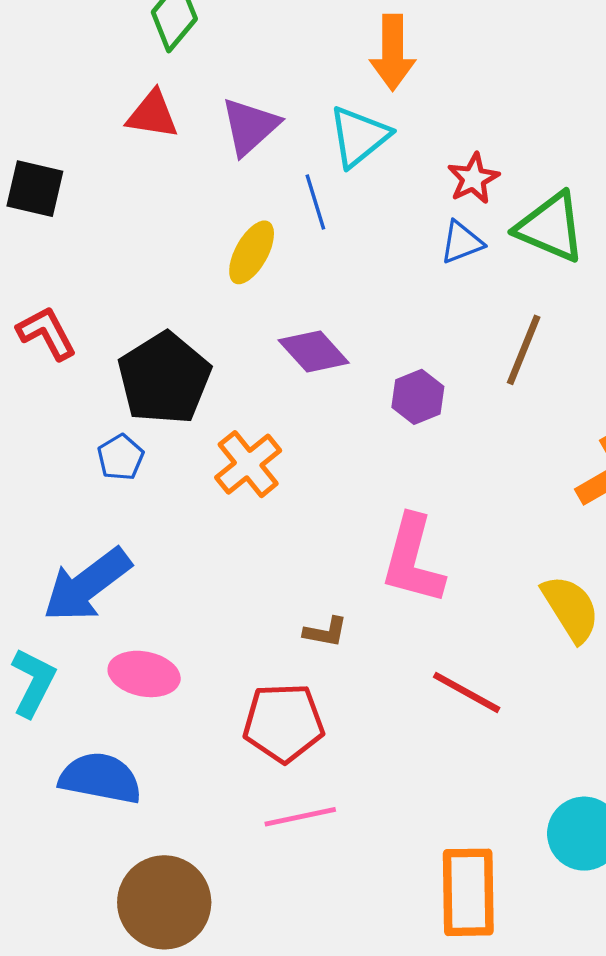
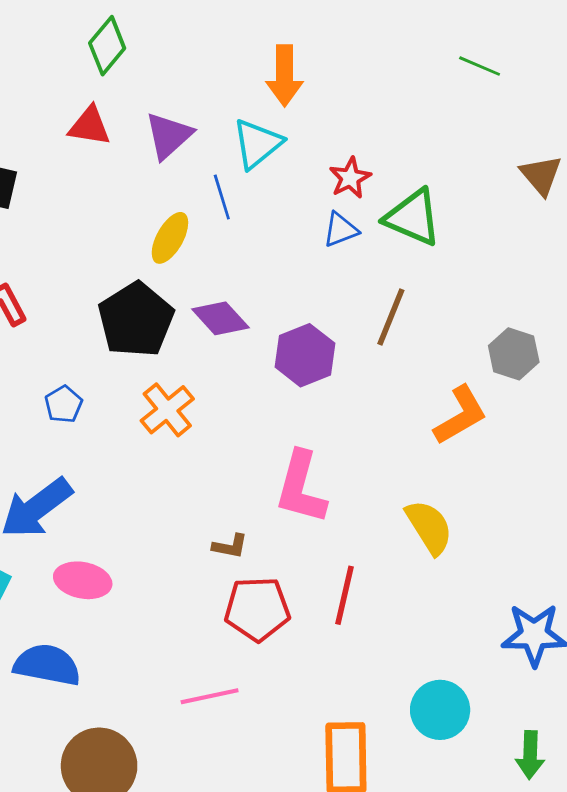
black pentagon: (164, 378) -> (136, 320), moved
purple hexagon: (418, 397) -> (305, 355), size x1.4
red line: (467, 692) -> (345, 595), turned 74
red pentagon: (283, 723) -> (257, 609), moved

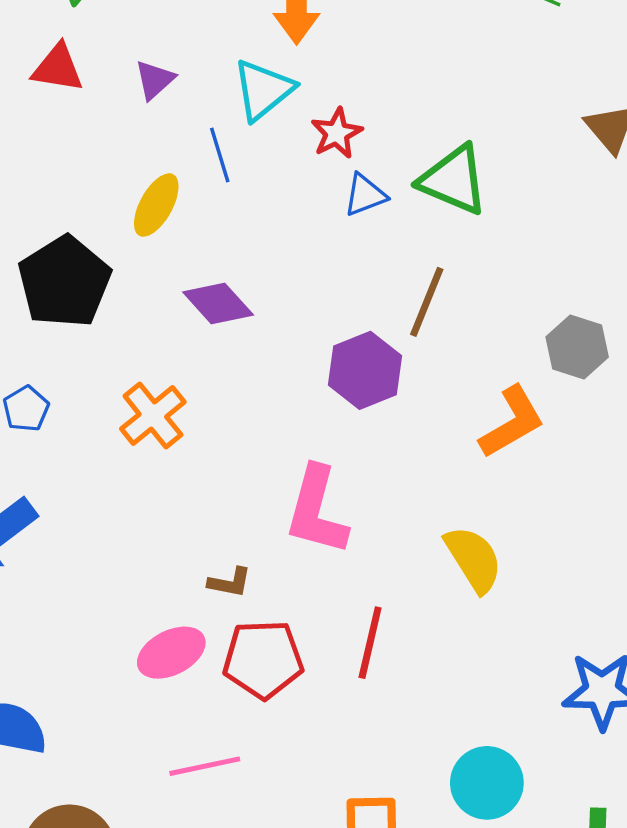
purple triangle: (169, 136) -> (155, 80), size x0.7
red star: (350, 178) -> (337, 133), moved
black pentagon: (136, 320) -> (64, 282), moved
purple hexagon: (305, 355) -> (365, 370), moved
pink ellipse: (83, 580) -> (171, 653), moved, turned -38

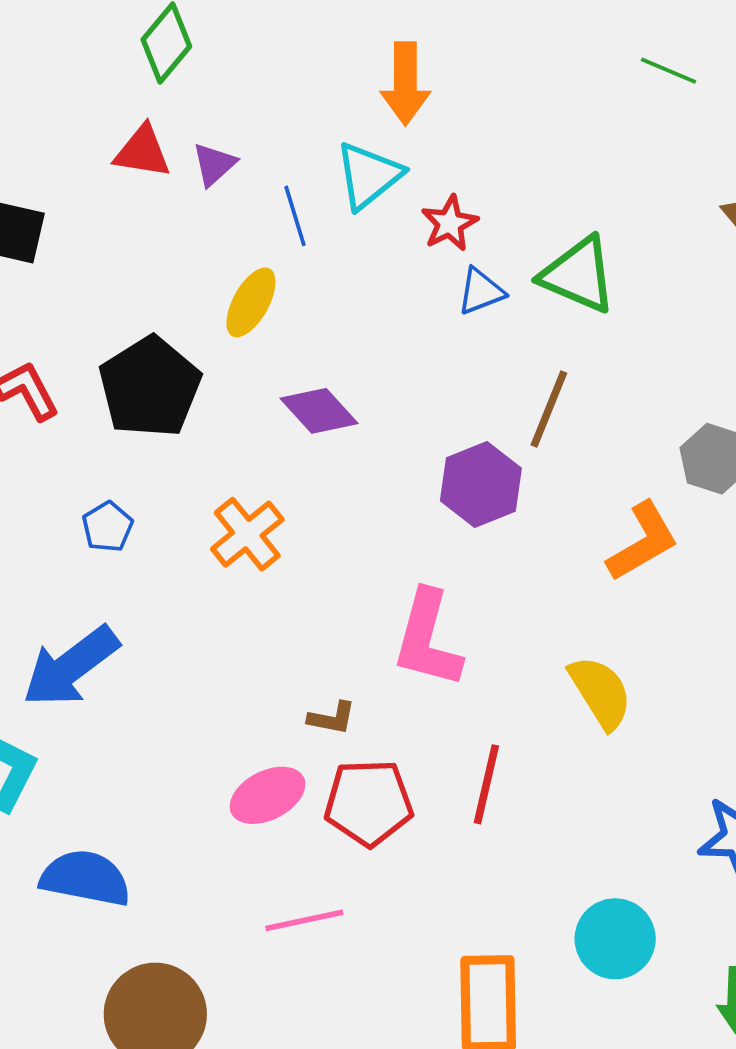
purple triangle: (155, 80) -> (214, 164), moved
blue line: (220, 155) -> (295, 216), moved

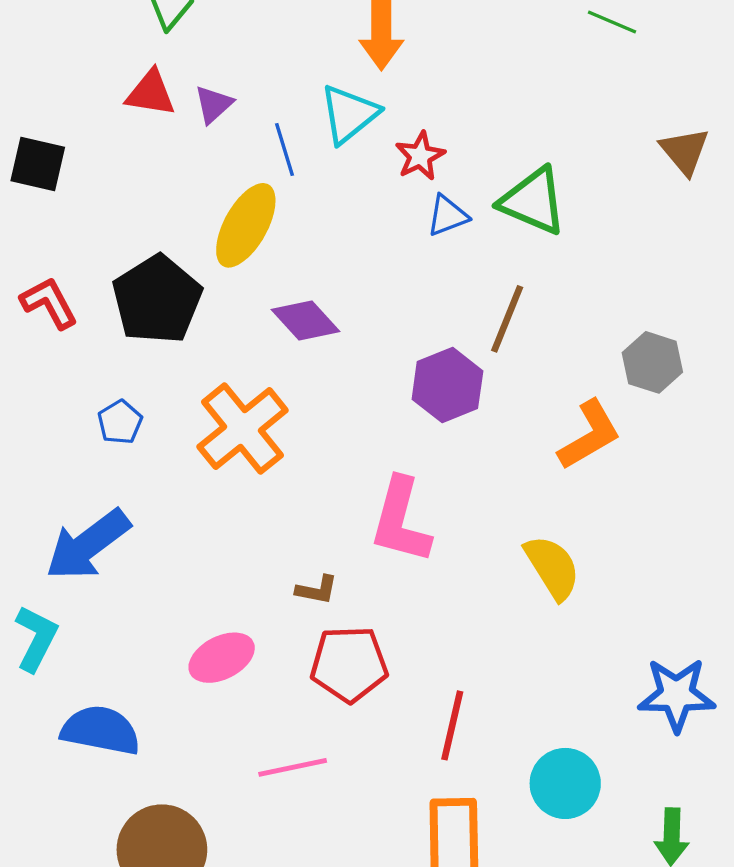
yellow ellipse: (251, 302) -> (246, 225), size x1.4
orange cross: (247, 534) -> (243, 429), size x1.4
red line: (486, 784) -> (452, 725), moved
pink ellipse: (268, 795) -> (222, 658), moved

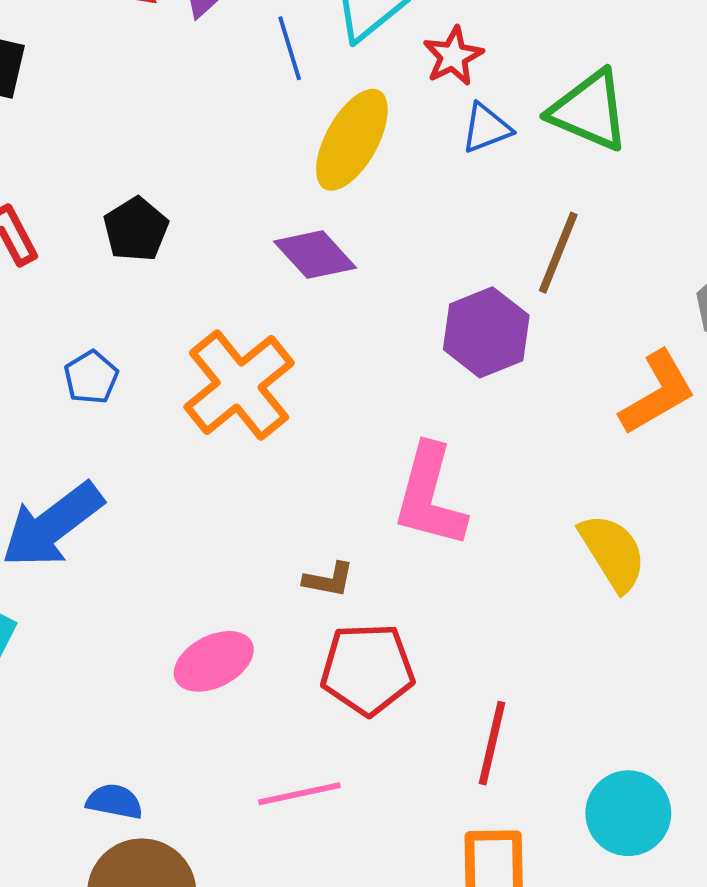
yellow ellipse: (246, 225) -> (352, 140), moved
black pentagon: (157, 300) -> (136, 229), size x0.6
blue semicircle: (101, 730) -> (114, 802), moved, size x0.6

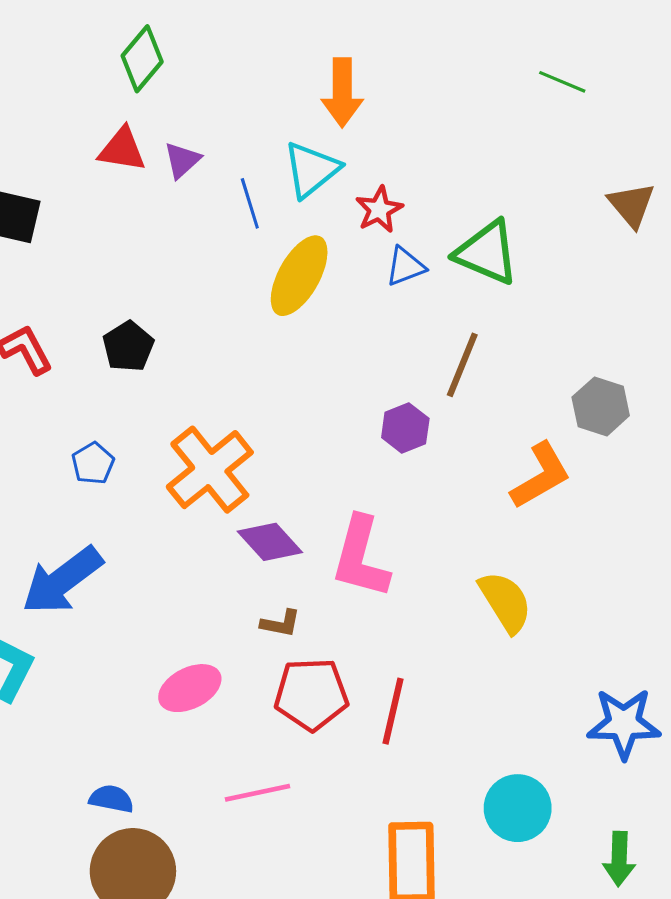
purple diamond: (315, 255) -> (270, 542), moved
purple hexagon: (486, 332) -> (405, 428), size x0.7
red line: (492, 743) -> (393, 711), moved

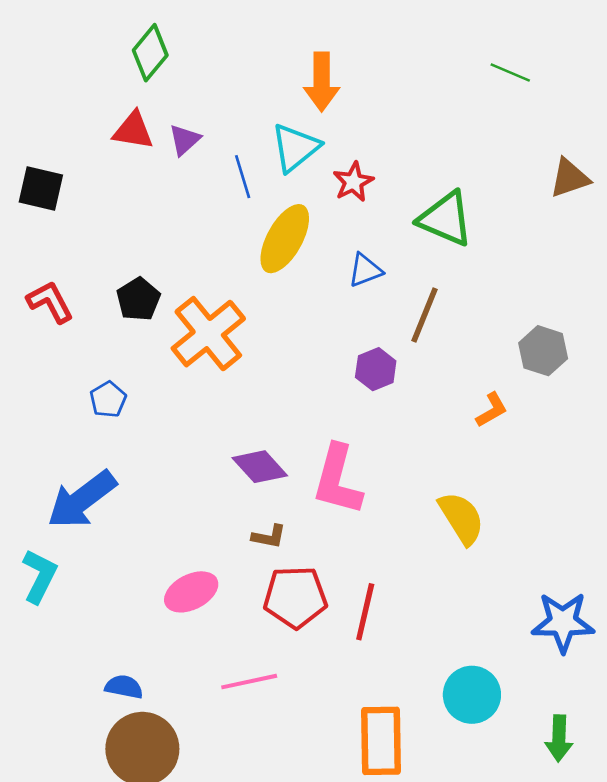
brown triangle: (631, 205) -> (570, 178), turned 51
blue triangle: (405, 266) -> (365, 270), moved
orange cross: (210, 470) -> (208, 334), moved
orange L-shape: (541, 476) -> (492, 410), size x0.6

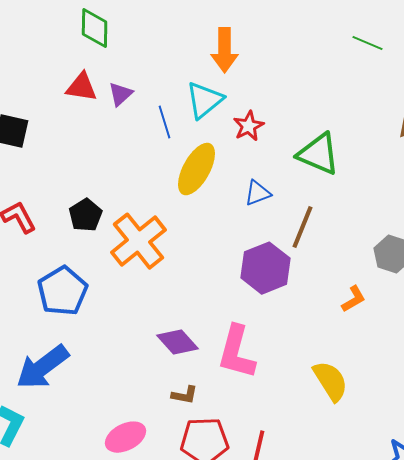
green diamond: (150, 53) -> (94, 28), turned -39
purple hexagon: (376, 369) -> (266, 268), size x1.6
blue pentagon: (108, 399) -> (62, 291), size x1.8

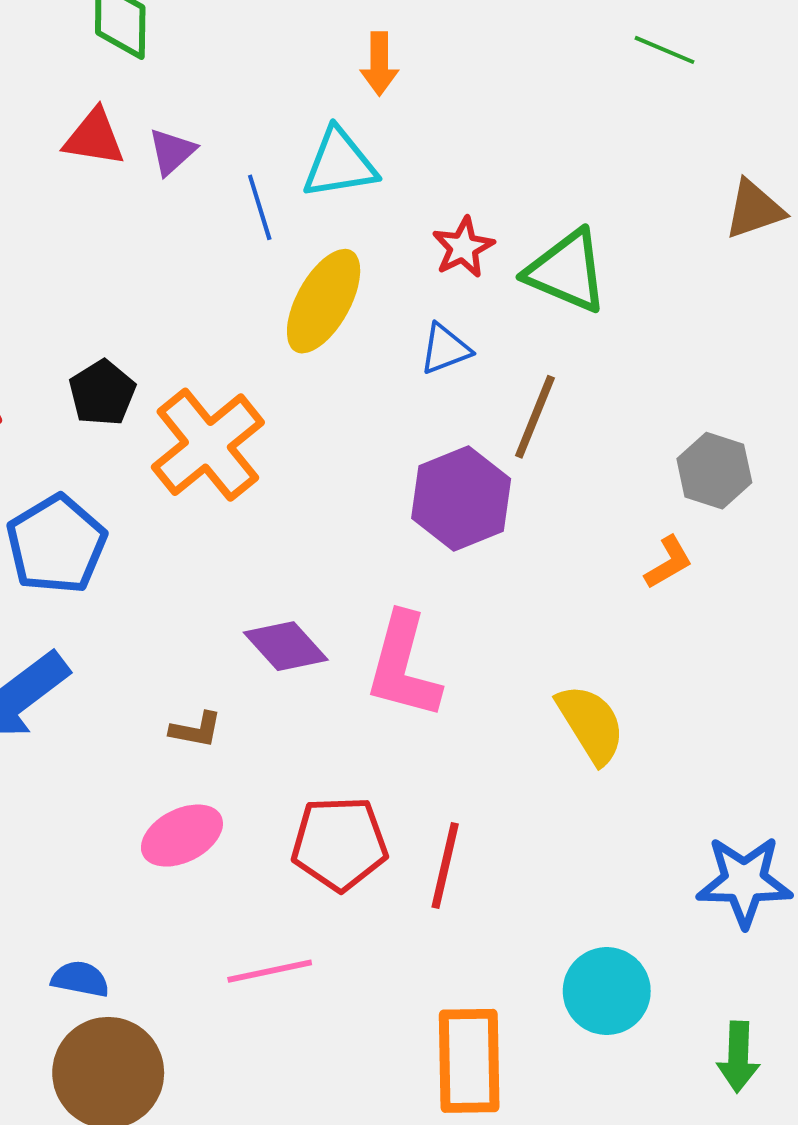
orange arrow: (224, 50) -> (379, 64), size x0.7
cyan triangle: (204, 100) -> (339, 164), turned 30
red star: (248, 126) -> (463, 247), moved
orange L-shape: (354, 299) -> (668, 562), moved
brown L-shape: (184, 395) -> (196, 730), moved

